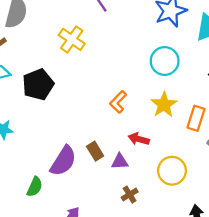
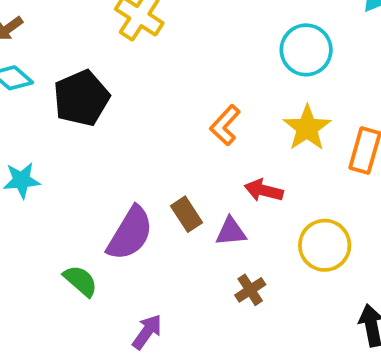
green semicircle: (35, 187) -> (80, 281), turned -72

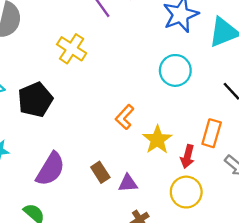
yellow star: (307, 128) -> (157, 140), moved
red arrow: (264, 190) -> (187, 156), moved, turned -90
purple semicircle: (130, 233) -> (50, 169), moved

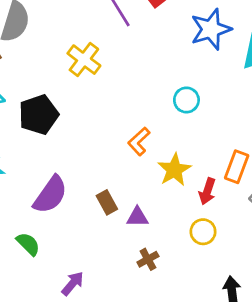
cyan circle: (175, 70) -> (186, 100), moved, size x0.7
yellow circle: (186, 192) -> (203, 232), size x0.7

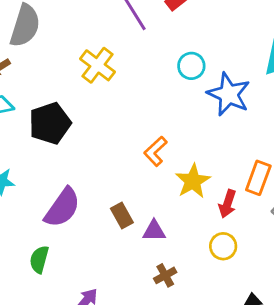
blue star: (211, 29) -> (229, 94), moved, turned -30
cyan circle: (186, 100) -> (191, 66), moved
green semicircle: (28, 244) -> (39, 259), turned -120

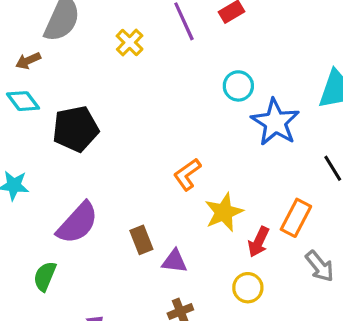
yellow cross: (98, 65) -> (130, 43), moved, size x0.7

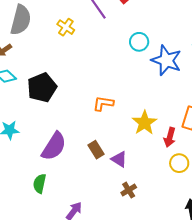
orange L-shape: (187, 174) -> (103, 103), moved, turned 55
purple triangle: (174, 261) -> (119, 159), turned 36
yellow circle: (248, 288) -> (179, 163), moved

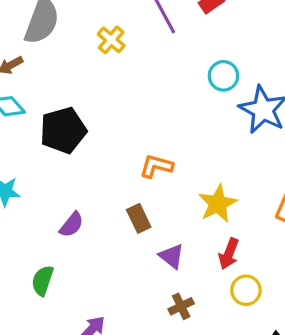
red arrow: (170, 137) -> (229, 254), moved
purple semicircle: (54, 146) -> (72, 225), size x0.6
brown rectangle: (96, 150) -> (139, 218), moved
yellow circle: (179, 163) -> (246, 290), moved

